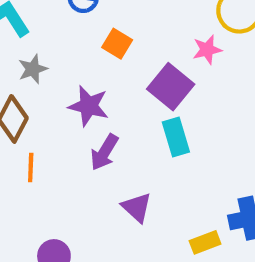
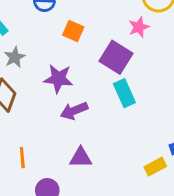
purple arrow: (104, 152) -> (74, 111), turned 44
orange line: (31, 167) -> (22, 158), moved
purple triangle: (137, 207) -> (81, 158), moved, turned -35

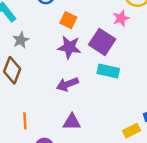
purple star: (58, 79) -> (69, 47), moved
cyan rectangle: (124, 93) -> (108, 71), turned -55

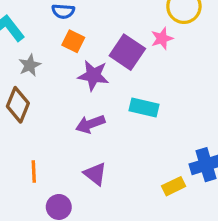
orange square: (68, 20) -> (73, 41), moved
purple square: (102, 42) -> (127, 52), moved
purple triangle: (72, 122) -> (95, 174), turned 36

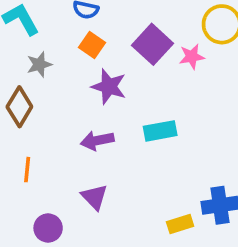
purple square: (127, 52) -> (152, 44), moved
cyan rectangle: (144, 107) -> (160, 131), turned -32
orange line: (34, 172) -> (27, 170), moved

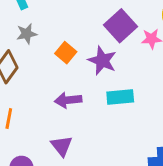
orange square: (92, 45) -> (66, 53), moved
purple star: (109, 87) -> (102, 61), moved

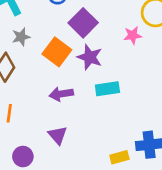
purple square: (120, 26) -> (83, 23), moved
orange square: (66, 53) -> (57, 52), size x1.5

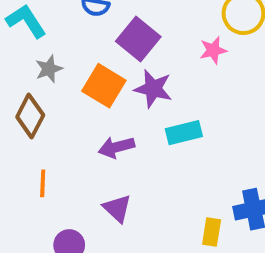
yellow rectangle: (119, 157) -> (212, 232), turned -60

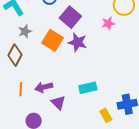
cyan rectangle: (184, 133) -> (88, 88), moved
purple arrow: (116, 147) -> (44, 87), moved
yellow rectangle: (212, 232) -> (106, 115), turned -40

